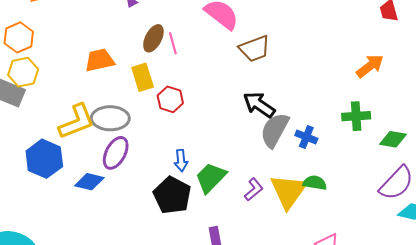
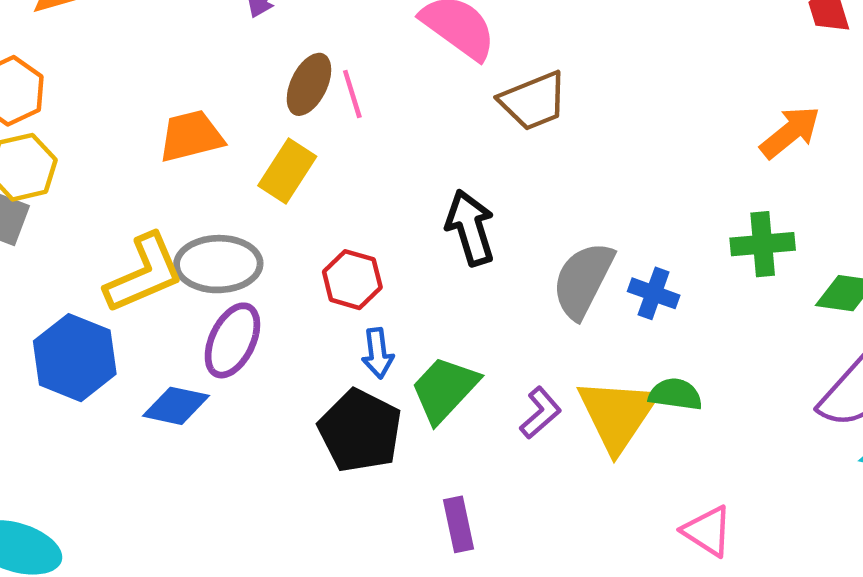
yellow rectangle: (143, 77) -> (287, 171), turned 52
red hexagon: (170, 99) -> (352, 280), moved
black arrow: (259, 105) -> (470, 228), moved, turned 40

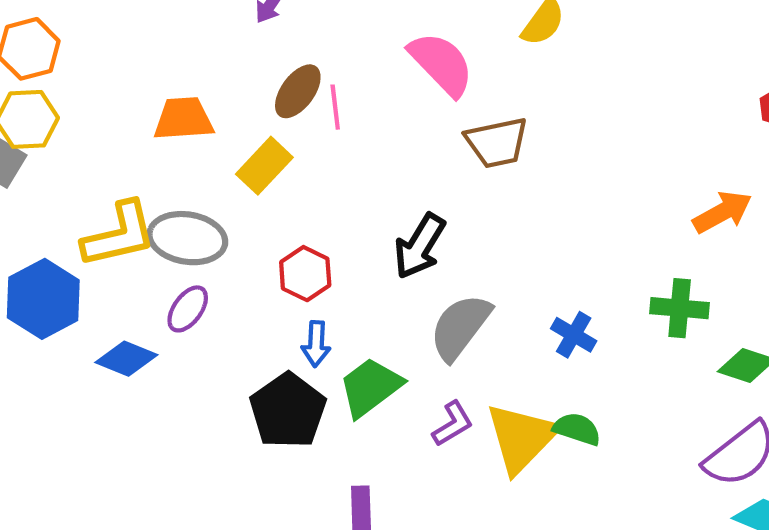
black arrow: (470, 228) -> (420, 246), turned -142
gray semicircle: (583, 280) -> (460, 327), moved
purple ellipse: (232, 340) -> (188, 309), size x0.7

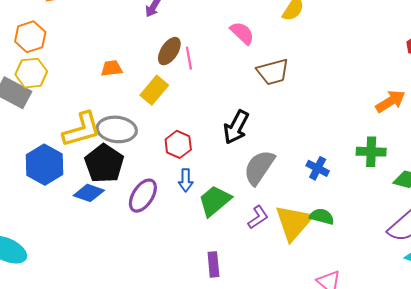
pink semicircle: (441, 64) -> (242, 33), size x0.7
orange trapezoid: (183, 119) -> (111, 68), size x0.7
purple ellipse: (188, 309) -> (143, 196), moved, size x1.4
black pentagon: (288, 411) -> (104, 163), moved

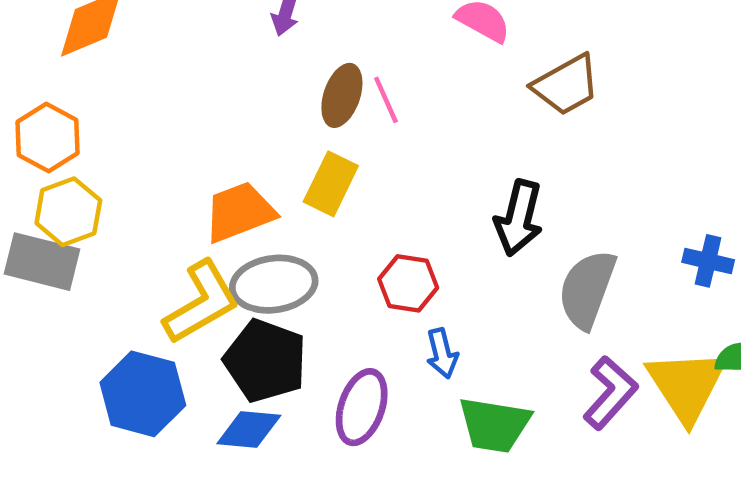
orange trapezoid: (111, 68) -> (239, 212), moved, size x1.6
green trapezoid: (215, 201) -> (494, 425), moved, turned -117
purple L-shape: (258, 217) -> (610, 393), size x1.4

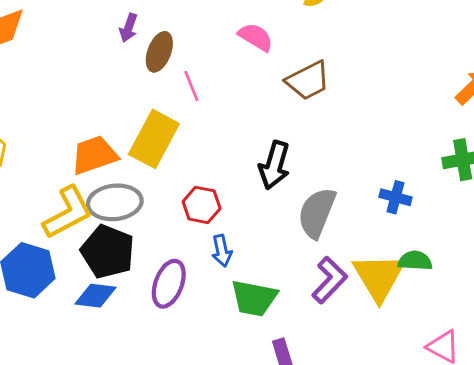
brown ellipse: (342, 95) -> (159, 52), moved
yellow rectangle: (331, 184) -> (154, 139), size x1.4

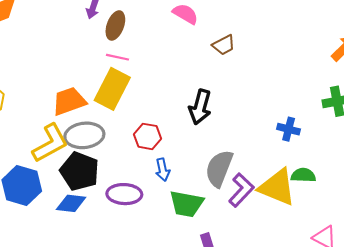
brown trapezoid: (308, 80) -> (224, 45), size x0.7
pink line: (191, 86) -> (118, 57), moved, turned -55
gray semicircle: (317, 213) -> (219, 168), moved
yellow triangle: (379, 277) -> (277, 187), turned -36
purple ellipse: (169, 284) -> (124, 194), turned 72

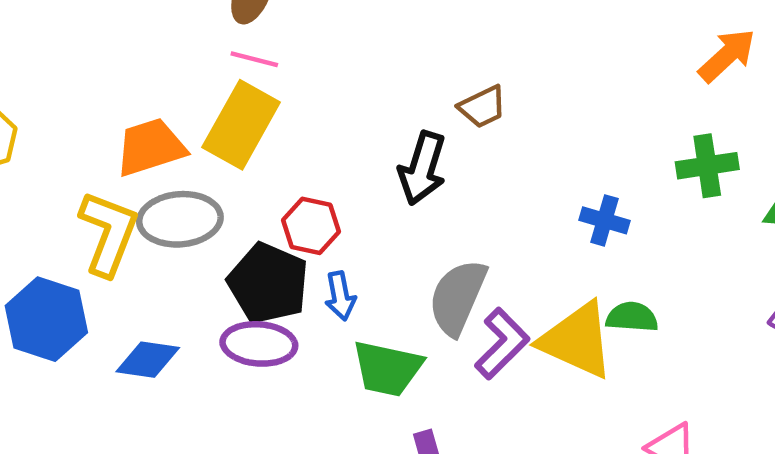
brown trapezoid: (224, 45) -> (482, 107), moved
yellow L-shape: (50, 143) -> (108, 233), turned -42
black pentagon: (80, 171) -> (268, 283), moved

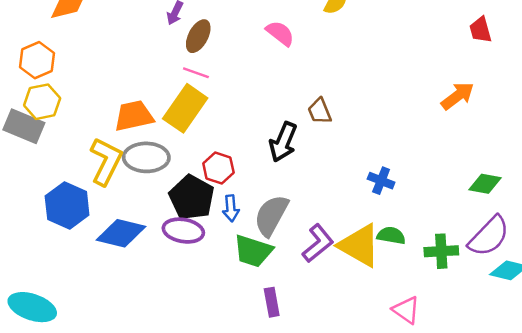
brown trapezoid: (482, 107) -> (320, 111), turned 88
green cross: (707, 166) -> (441, 251), moved
gray semicircle: (458, 297) -> (271, 215), moved
blue diamond: (148, 360) -> (121, 233), size x1.4

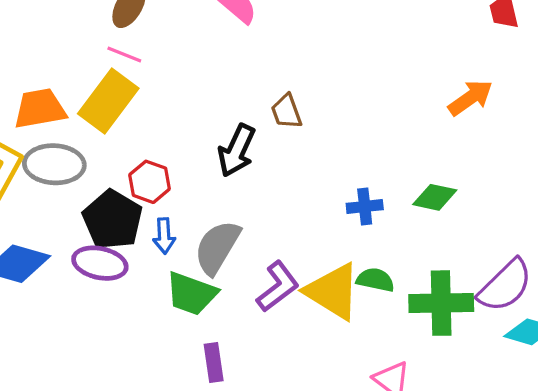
blue cross: (381, 181) -> (365, 206), turned -30
green diamond: (485, 184) -> (435, 197), moved
green cross: (441, 251) -> (441, 303), size x1.4

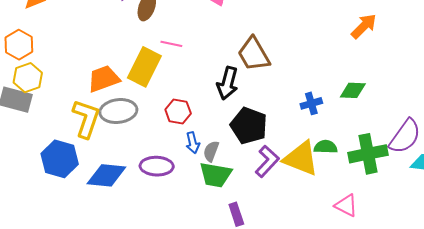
pink line: (124, 54) -> (171, 44), moved
brown trapezoid: (286, 111) -> (254, 54), size x1.6
black pentagon: (113, 220) -> (249, 126), moved
gray semicircle: (217, 247) -> (211, 151), moved, size x0.6

